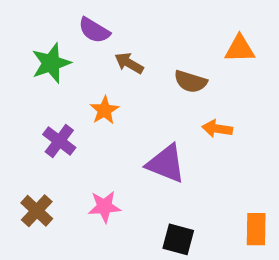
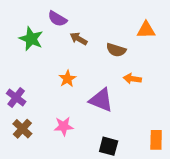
green star: (51, 63) -> (31, 39), turned -30
orange star: (104, 110) -> (67, 79), moved
purple cross: (59, 141) -> (16, 97), moved

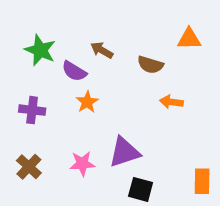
purple semicircle: (57, 19) -> (74, 71), moved
purple cross: (16, 97) -> (32, 110), moved, turned -30
purple triangle: (101, 100) -> (124, 152), moved, turned -40

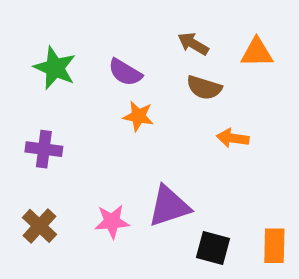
brown arrow: (102, 50) -> (193, 44), moved
purple semicircle: (74, 71) -> (125, 72), moved
orange star: (87, 102) -> (138, 116), moved, turned -30
black square: (141, 189) -> (213, 248), moved

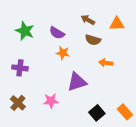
purple triangle: (169, 206) -> (77, 82), moved
orange rectangle: (274, 246) -> (125, 112), turned -42
black square: (213, 248) -> (97, 113), turned 35

